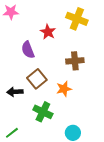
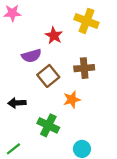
purple semicircle: (28, 50) -> (31, 56), turned -84
brown square: (37, 79) -> (48, 76), moved

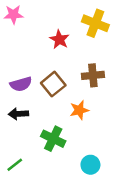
purple semicircle: (31, 56) -> (21, 84), moved

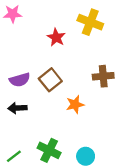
brown cross: (93, 75) -> (103, 76), moved
green cross: (53, 139) -> (49, 150), moved

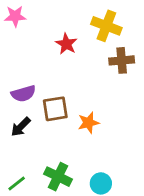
brown cross: (103, 76) -> (122, 60), moved
brown square: (50, 80) -> (55, 109), moved, turned 30
black arrow: (17, 108) -> (21, 127), turned -42

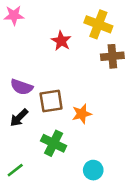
purple semicircle: (23, 94) -> (22, 87), turned 35
green cross: (58, 177) -> (54, 143), moved

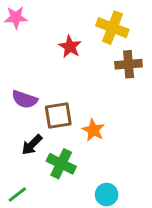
orange star: (82, 114) -> (93, 130), turned -30
black arrow: (19, 118) -> (32, 145), moved

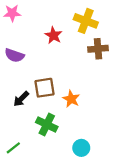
purple semicircle: (25, 99) -> (14, 55), moved
black arrow: (32, 145) -> (21, 99), moved

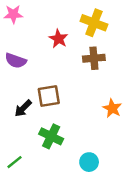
brown cross: (98, 49) -> (94, 58), moved
orange star: (71, 99) -> (112, 108), moved

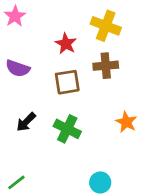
pink star: (13, 14) -> (15, 16), turned -30
brown square: (49, 96) -> (67, 82), moved
green cross: (51, 136) -> (67, 129), moved

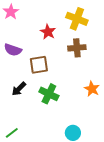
brown square: (67, 82) -> (39, 65), moved

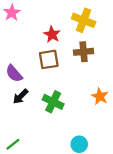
purple semicircle: (13, 50) -> (14, 74), moved, turned 30
brown square: (39, 65) -> (49, 59), moved

